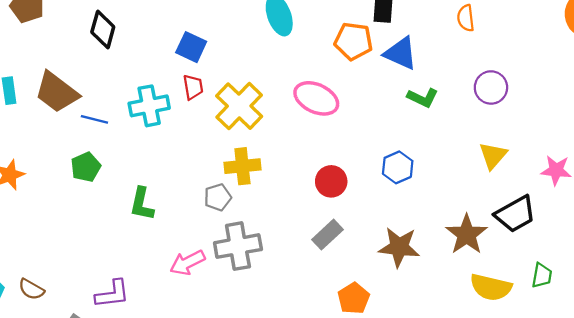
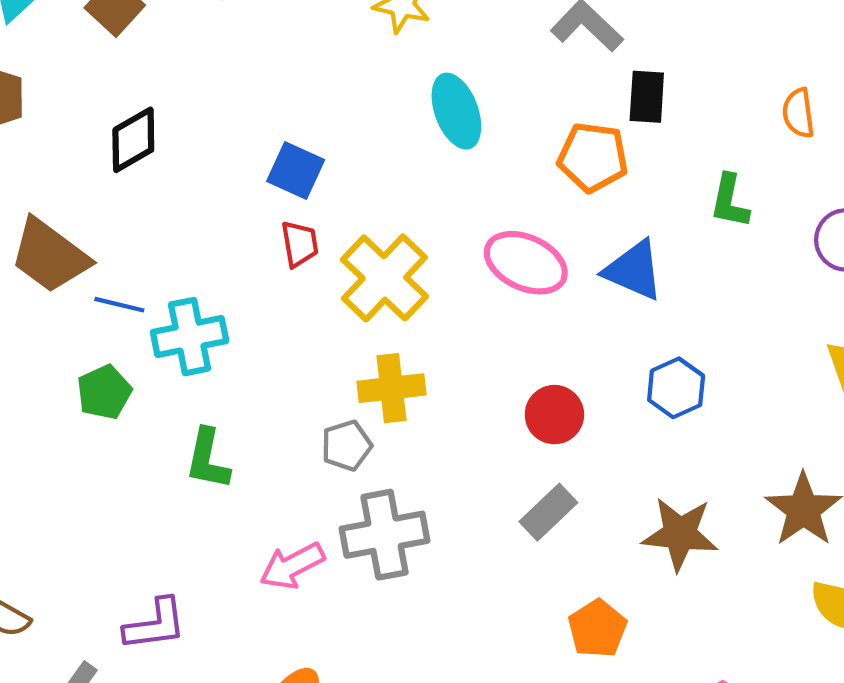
black diamond: (103, 30) -> (133, 140), turned 45
blue triangle: (401, 53) -> (634, 270), moved
green L-shape: (423, 98) -> (730, 201), moved, turned 76
cyan cross: (149, 106) -> (190, 337), moved

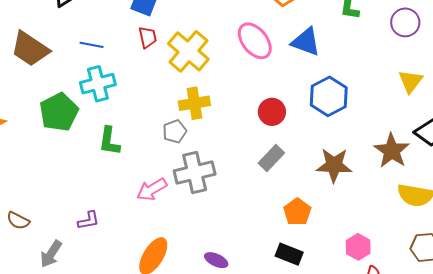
pink ellipse: (526, 263) -> (255, 41), turned 30
blue line: (119, 305) -> (92, 45), moved
blue hexagon: (676, 388) -> (329, 96), size x1.4
green pentagon: (104, 392) -> (59, 112), size x1.5
purple L-shape: (155, 624) -> (88, 220), size x0.7

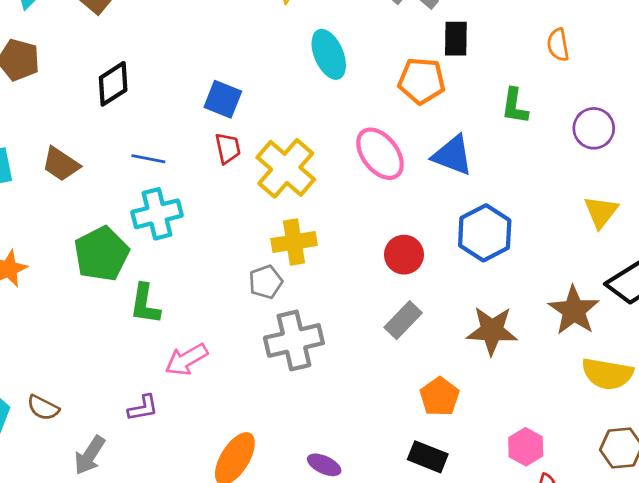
brown trapezoid: (30, 49) -> (61, 164), size x0.7
green L-shape: (109, 141) -> (145, 304), moved
pink arrow: (152, 189) -> (186, 360), moved

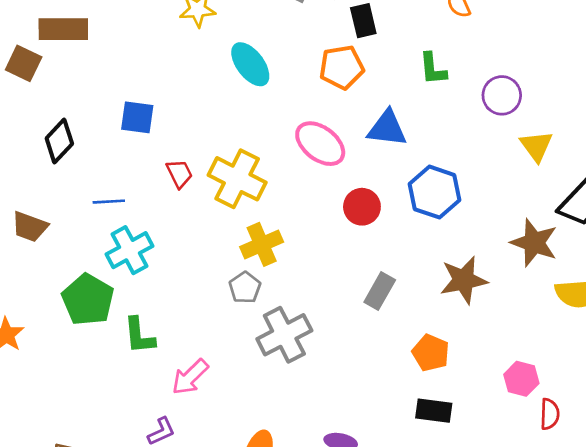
blue square: (223, 99) -> (137, 117), moved
purple circle: (594, 128) -> (502, 95), moved
red circle: (404, 255) -> (362, 207), moved

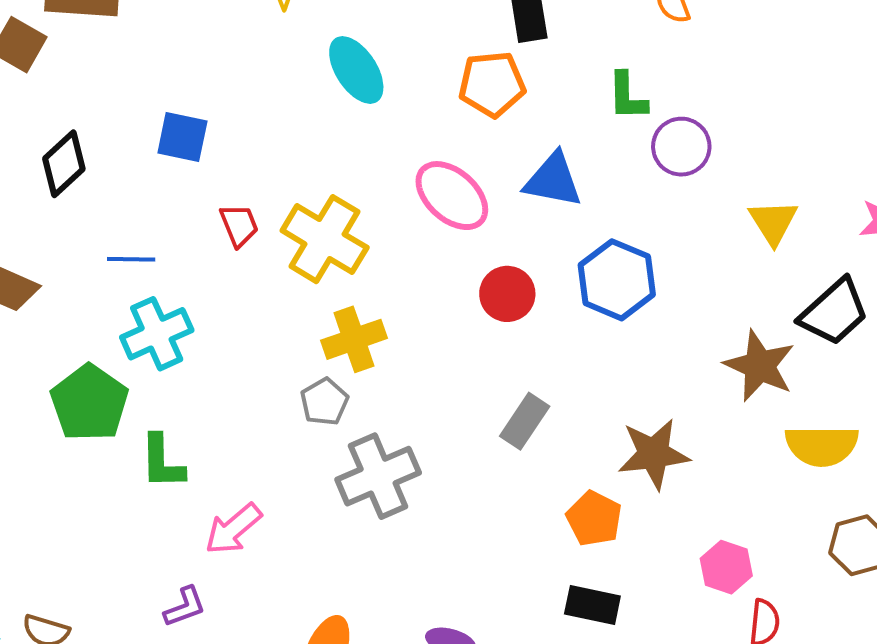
purple circle: (502, 95) -> (681, 147), moved
brown star: (464, 280) -> (654, 454), moved

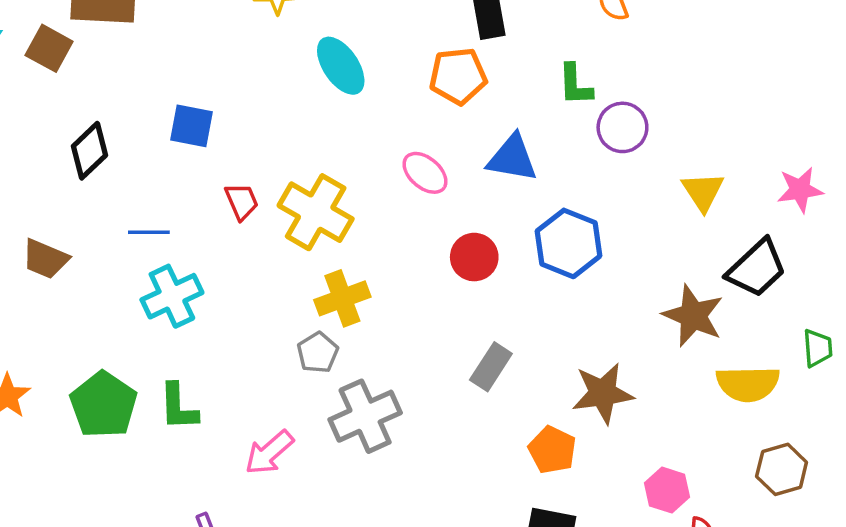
pink ellipse: (452, 196) -> (425, 173), size x0.7
green pentagon: (89, 403) -> (103, 405), moved
pink arrow: (233, 529) -> (269, 453), moved

